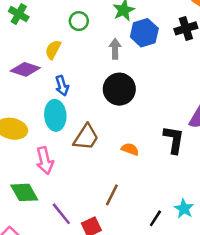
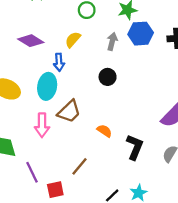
yellow semicircle: (53, 50) -> (73, 40), moved
black circle: (119, 89) -> (108, 77), size x0.6
black L-shape: (174, 140) -> (135, 147), moved
pink arrow: (45, 161) -> (42, 125), moved

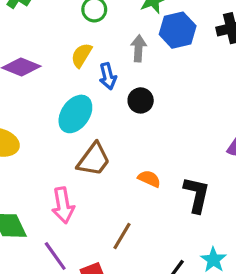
blue arrow: (59, 62) -> (108, 76), moved
cyan ellipse: (47, 86) -> (75, 114), moved, turned 35
pink arrow: (42, 125) -> (63, 205), moved

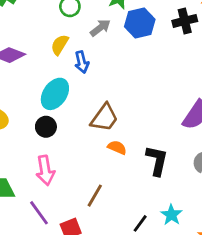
gray arrow: (139, 48) -> (100, 28), moved, turned 50
black circle: (141, 100) -> (46, 127), moved
brown trapezoid: (94, 160) -> (104, 118), moved

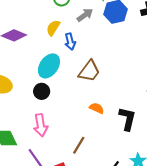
brown trapezoid: (104, 118) -> (89, 71), moved

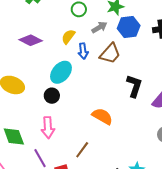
brown trapezoid: (89, 71) -> (110, 54), moved
orange semicircle: (97, 108) -> (102, 116), size x1.5
black L-shape: (127, 119) -> (134, 86), moved

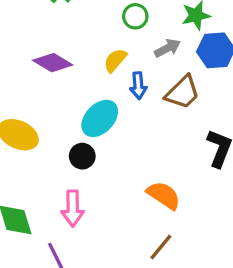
brown line: (82, 150) -> (161, 247), moved

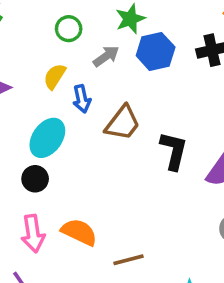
brown trapezoid: (183, 92) -> (123, 123), moved
orange semicircle: (164, 195) -> (79, 232), moved
brown line: (161, 247) -> (129, 260), turned 44

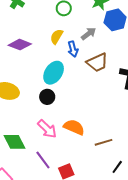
gray arrow: (106, 56) -> (88, 34), moved
brown trapezoid: (123, 123) -> (97, 62), turned 30
pink arrow: (33, 233) -> (47, 129), turned -35

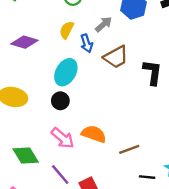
black line: (117, 167) -> (147, 177), turned 64

